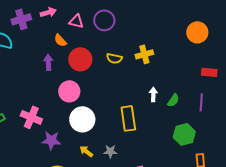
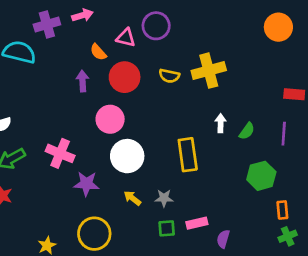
pink triangle: (76, 21) -> (126, 38), moved
orange circle: (197, 32) -> (278, 27), moved
yellow cross: (144, 54) -> (209, 71), size x1.4

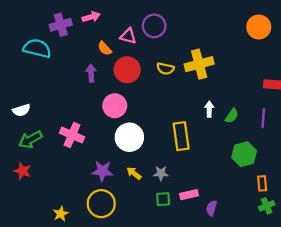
purple star: (86, 184) -> (102, 171), moved

